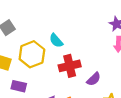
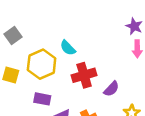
purple rectangle: (19, 86) -> (42, 99), moved

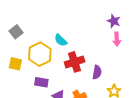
purple semicircle: (111, 89) -> (97, 72), turned -32

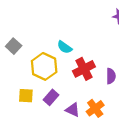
yellow square: (15, 64) -> (26, 96), moved
purple rectangle: (41, 82) -> (51, 97), turned -48

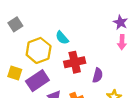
purple rectangle: (51, 97) -> (37, 81), size x1.5

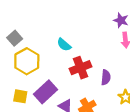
yellow hexagon: (39, 50) -> (27, 61), moved
yellow square: (15, 73) -> (20, 96), moved

